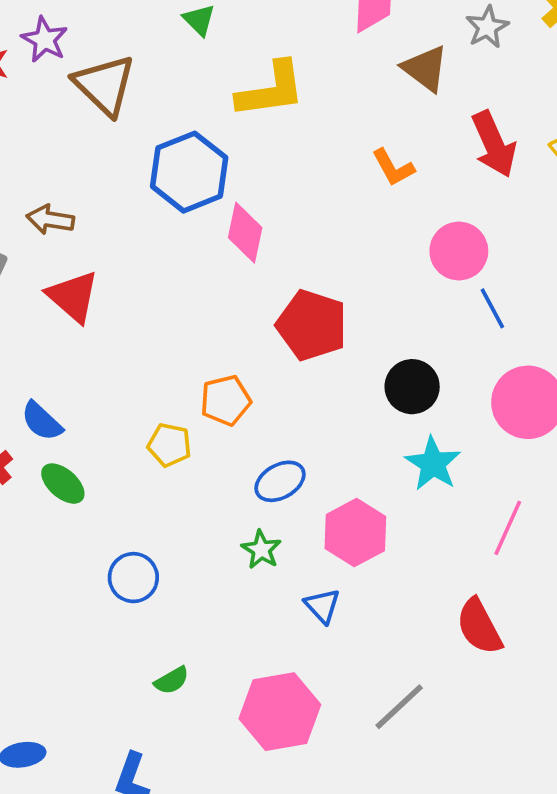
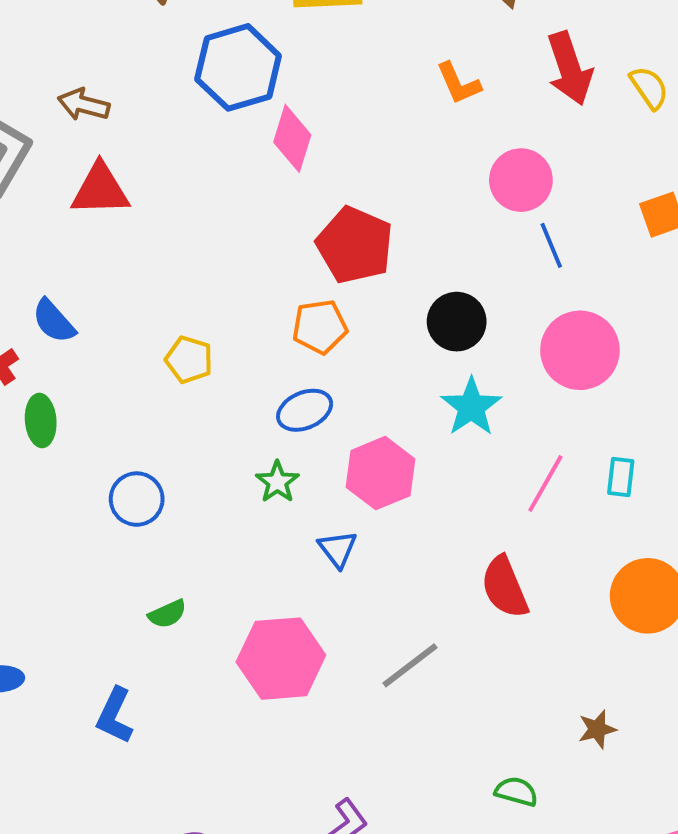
red triangle: (73, 296) -> (100, 190), turned -48
orange pentagon: (226, 400) -> (320, 327), moved
green ellipse: (63, 484) -> (41, 420), moved, turned 39

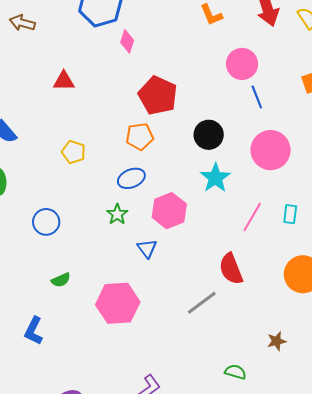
pink diamond: (292, 138) -> (127, 41), size x0.7
red triangle: (100, 190) -> (64, 81), moved, size x0.7
gray line: (410, 665) -> (202, 303), moved

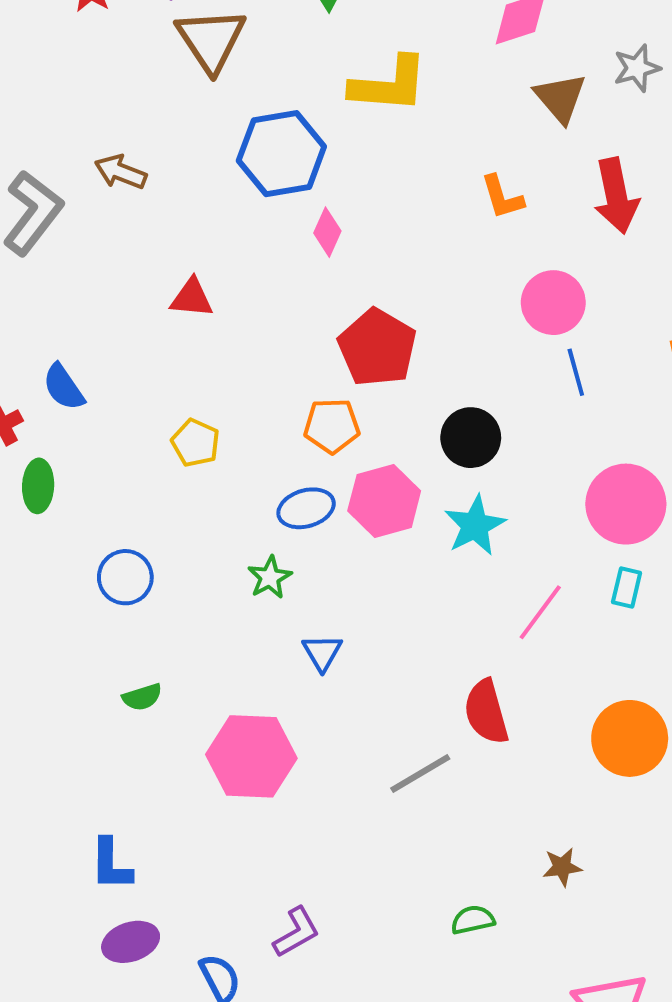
pink circle: (271, 150) -> (626, 504), moved
pink hexagon: (169, 211) -> (384, 501), moved
cyan rectangle: (290, 214) -> (627, 588), moved
blue L-shape: (34, 331) -> (111, 864), moved, turned -32
green semicircle: (235, 372) -> (473, 920), turned -35

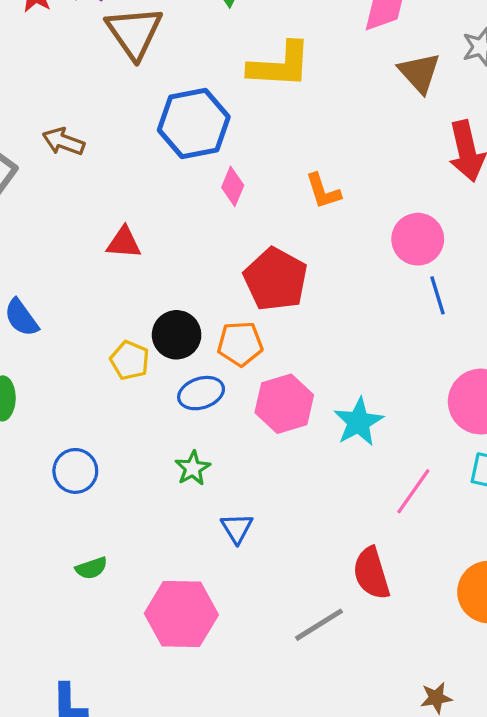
orange L-shape: (502, 197) -> (323, 191), moved
black circle: (471, 438) -> (177, 335), moved
blue ellipse: (306, 508) -> (201, 393), moved

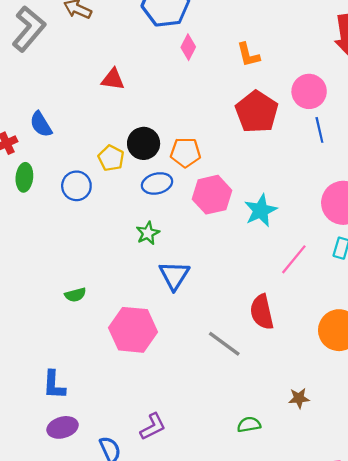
red pentagon: (276, 279) -> (257, 112), moved
blue circle: (75, 471) -> (76, 186), moved
blue triangle: (237, 528) -> (174, 275), size x1.4
gray line: (319, 625) -> (224, 344), turned 64

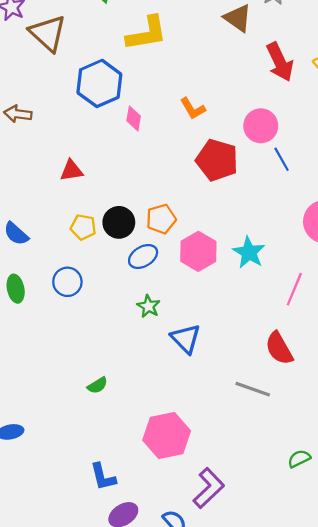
yellow pentagon: (111, 158) -> (83, 227), moved
pink hexagon: (133, 330) -> (167, 435), moved
purple L-shape: (153, 427) -> (209, 488), size x1.4

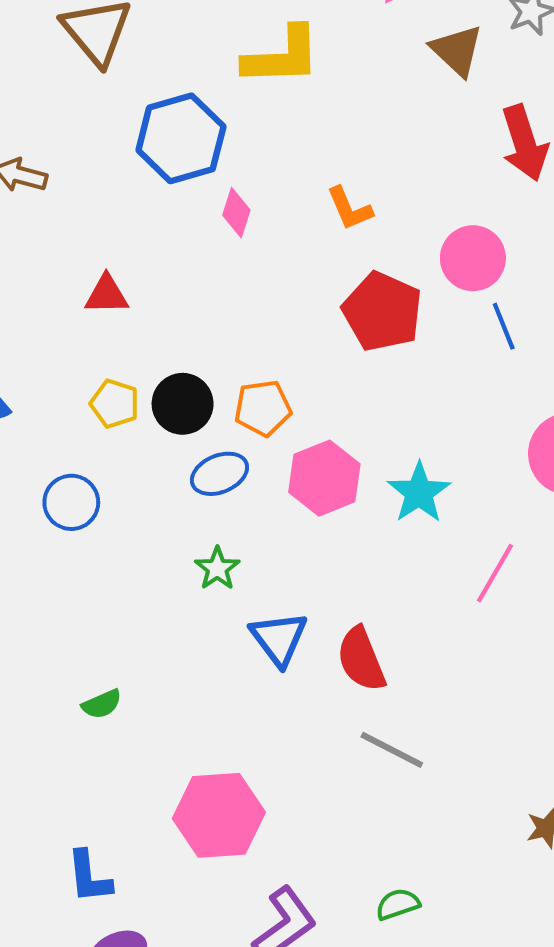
red semicircle: (279, 348) -> (361, 659), moved
green semicircle: (299, 459) -> (398, 904), moved

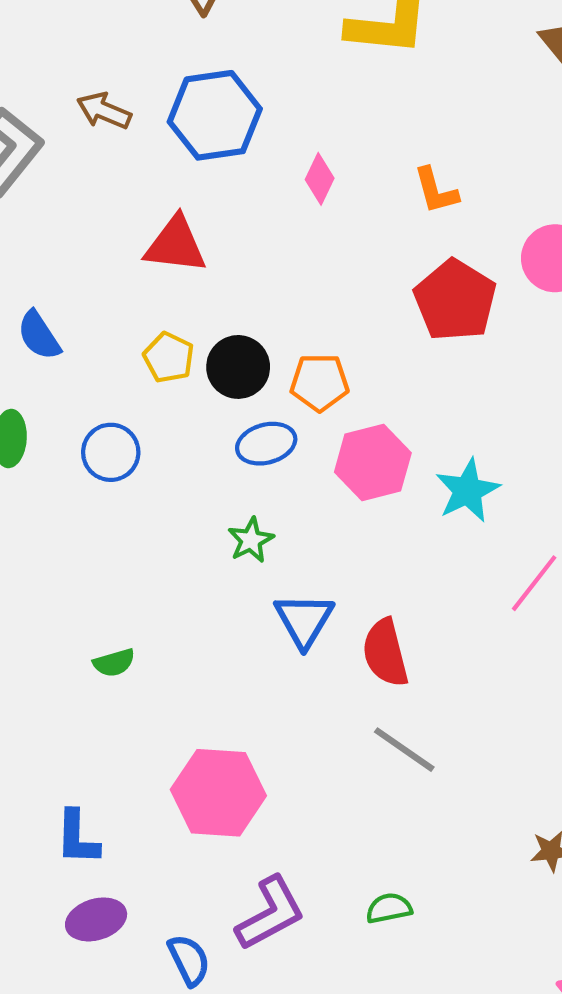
blue hexagon: (181, 138) -> (215, 115), moved
red triangle: (107, 295) -> (176, 245), size x1.4

